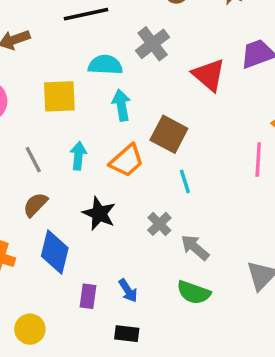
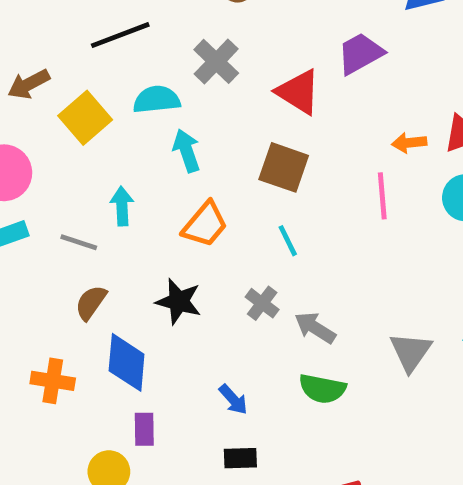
yellow square: (59, 96) -> (85, 118), moved, turned -30
brown square: (169, 134) -> (284, 167), moved
cyan arrow: (78, 156) -> (122, 206), moved
gray line: (33, 160) -> (79, 242), turned -36
purple rectangle: (88, 296) -> (144, 429), moved

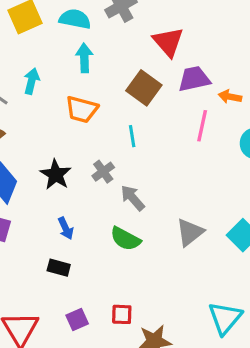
purple trapezoid: (360, 54) -> (194, 79), moved
orange trapezoid: (205, 225) -> (82, 109), turned 48
black star: (179, 301) -> (56, 175), moved

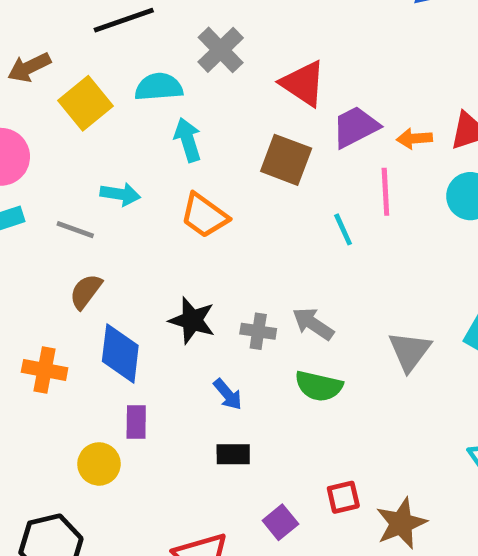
cyan arrow: (32, 81) -> (120, 194), turned 100
orange trapezoid: (82, 109) -> (204, 216), turned 36
cyan line: (132, 136) -> (343, 229), moved
gray cross: (103, 172) -> (258, 331), moved, turned -30

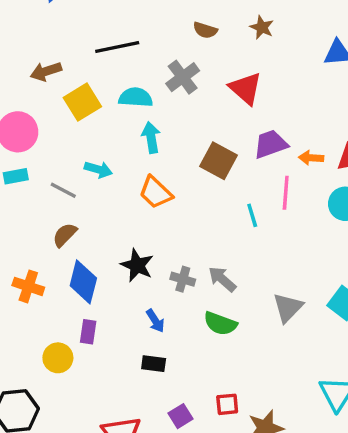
red triangle: (303, 83) -> (246, 88), moved

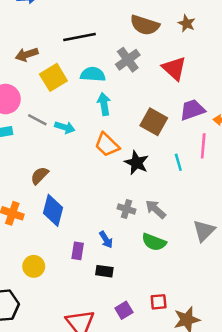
brown semicircle: (205, 30) -> (145, 25), size x1.6
gray line: (63, 190) -> (37, 120), moved
black star: (137, 265) -> (136, 163), moved
purple rectangle: (88, 332) -> (78, 251), moved

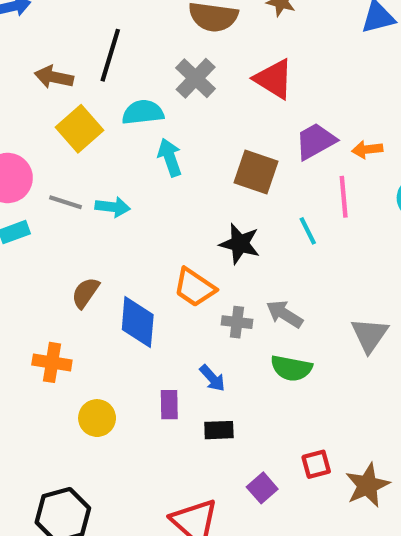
black line: (80, 37) -> (110, 55), turned -52
brown arrow: (27, 55) -> (54, 77), moved, turned 40
orange trapezoid: (107, 145) -> (195, 287), moved
blue diamond: (53, 210) -> (138, 322), moved
yellow circle: (34, 266) -> (97, 418), moved

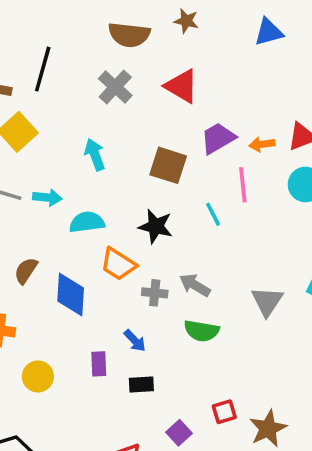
cyan semicircle: (143, 112) -> (87, 222), moved

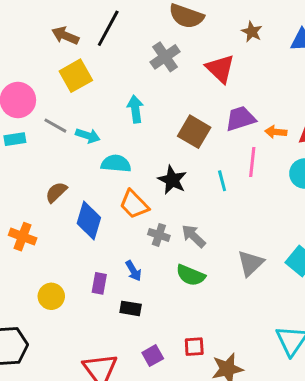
brown star: (186, 21) -> (252, 32), moved
yellow circle: (38, 376) -> (51, 296), moved

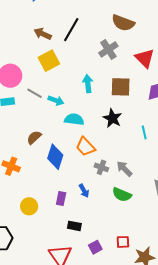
brown square: (194, 132) -> (121, 87), moved, turned -30
black star: (172, 180) -> (112, 118), moved
black rectangle: (131, 308) -> (74, 226), moved

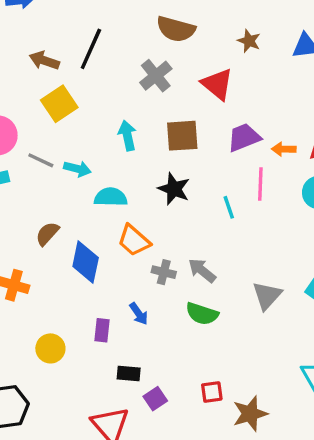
purple square: (95, 247) -> (155, 399), moved

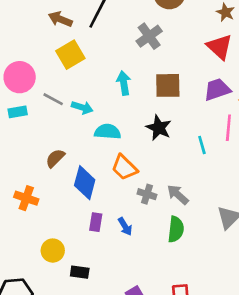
red triangle: (217, 84) -> (220, 47), moved
green semicircle: (202, 314) -> (176, 229), turned -105
purple rectangle: (102, 330) -> (96, 222), moved
black rectangle: (129, 374) -> (80, 272), moved

